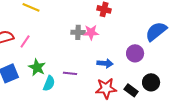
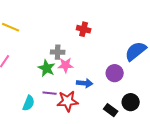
pink star: (91, 32) -> (66, 65), moved
green star: (37, 67) -> (47, 68), moved
red star: (106, 88) -> (68, 101), moved

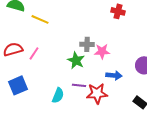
red cross: (84, 29) -> (118, 11), moved
pink star: (66, 65) -> (102, 51), moved

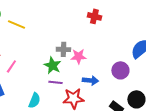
pink line: (34, 53) -> (11, 66), moved
purple line: (79, 85) -> (55, 82), moved

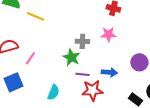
pink star: (78, 56) -> (108, 34), moved
purple line: (55, 82) -> (82, 74), moved

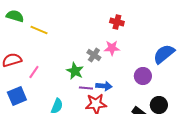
gray cross: (82, 41) -> (94, 55), moved, turned 32
blue arrow: (109, 72) -> (104, 86), moved

